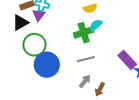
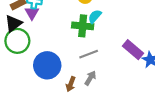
green cross: (84, 33) -> (83, 26), turned 30
green circle: (34, 45) -> (17, 41), moved
brown arrow: (100, 89) -> (71, 84), moved

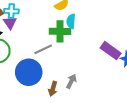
cyan semicircle: (95, 16) -> (71, 21), turned -32
gray line: (89, 54) -> (43, 49), moved

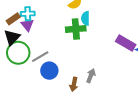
gray line: (43, 49) -> (40, 57), moved
blue circle: (29, 72) -> (49, 71), size x0.7

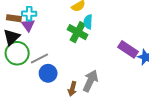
brown rectangle: (13, 19) -> (14, 18), turned 40
green cross: (76, 29) -> (78, 32), turned 30
gray arrow: (91, 76) -> (90, 81), size x1.5

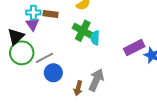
brown rectangle: (14, 18) -> (50, 14), moved
cyan semicircle: (88, 22) -> (95, 38), moved
purple rectangle: (128, 49) -> (134, 48), turned -60

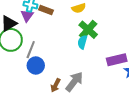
green cross: (83, 31) -> (88, 30), moved
gray line: (44, 58) -> (31, 50), turned -54

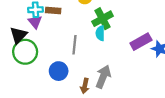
green cross: (88, 30) -> (103, 19), turned 36
gray line: (31, 50) -> (74, 45), moved

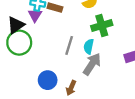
cyan semicircle: (100, 33) -> (89, 47), moved
blue circle: (59, 71) -> (48, 80), moved
gray arrow: (103, 77) -> (92, 64), moved

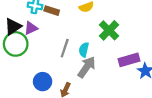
purple triangle: (35, 15) -> (31, 28), moved, turned 32
green cross: (102, 25) -> (109, 30), moved, turned -30

